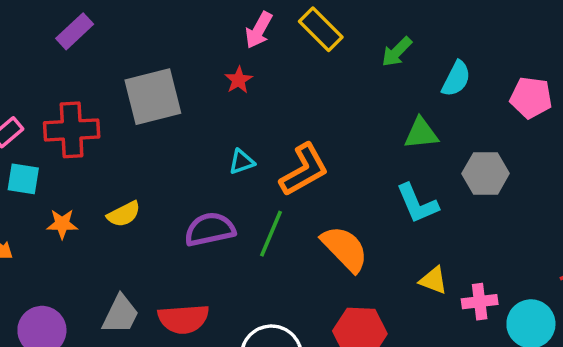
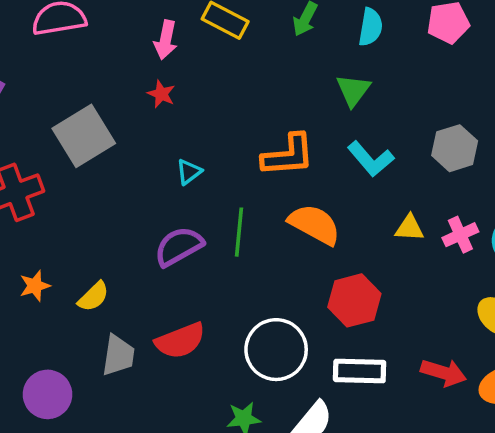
green triangle: (421, 133) -> (353, 90), turned -30
orange L-shape: (304, 170) -> (288, 155), moved, turned 42
gray hexagon: (486, 174) -> (455, 148), moved
yellow semicircle: (124, 214) -> (94, 297), moved

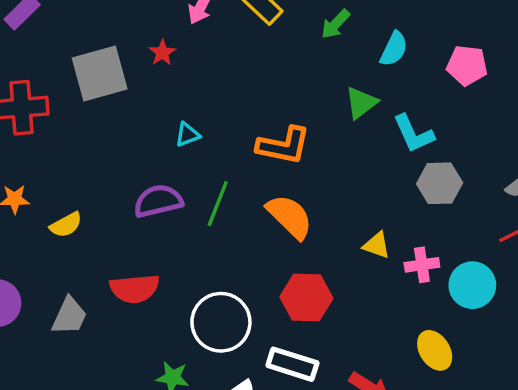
red star: (161, 94) -> (162, 53), moved
cyan L-shape: (371, 159) -> (414, 134), moved
gray trapezoid: (118, 355) -> (69, 316), moved

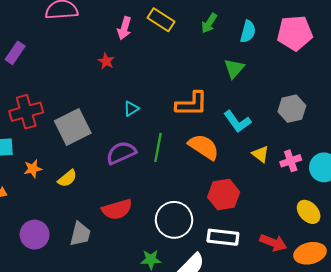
pink pentagon: (467, 65) -> (295, 33), size x1.4
gray square: (100, 73) -> (73, 127), moved
cyan L-shape: (414, 134) -> (237, 121), moved
yellow triangle: (377, 245) -> (260, 154), turned 30

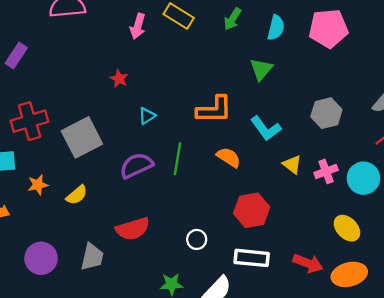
red star: (106, 61) -> (119, 79), moved
orange semicircle: (204, 147) -> (229, 157), size x0.7
white circle: (174, 220) -> (197, 239), size x0.5

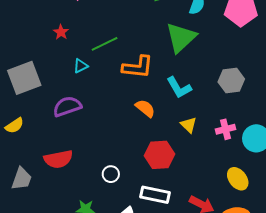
green triangle: (261, 69) -> (181, 38), size x1.6
green line: (178, 159) -> (105, 44), moved, turned 48
yellow triangle: (292, 164) -> (189, 125), moved

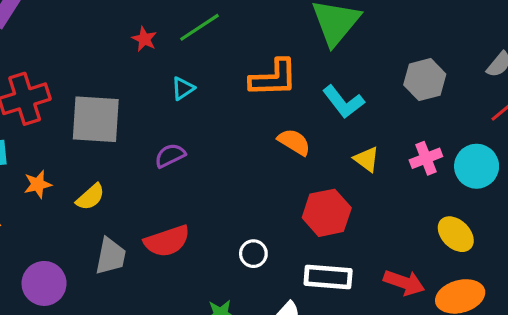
green line: (105, 44) -> (199, 27), moved
gray square: (24, 78) -> (96, 119), turned 32
purple semicircle: (67, 106) -> (170, 156), size x0.7
gray trapezoid: (22, 179) -> (111, 256), moved

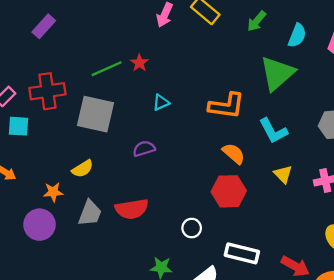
green line: (199, 27) -> (107, 69), moved
orange star: (38, 184) -> (53, 192), moved
red hexagon: (327, 213) -> (229, 191), moved

